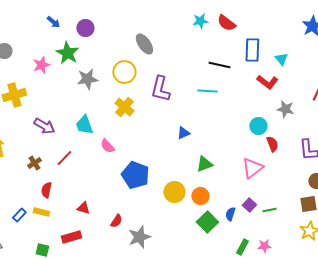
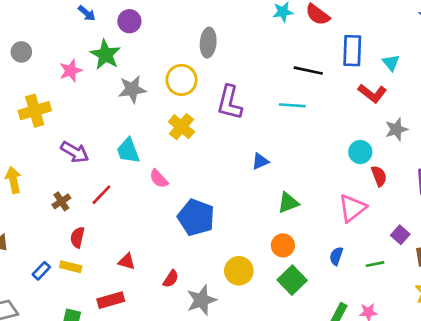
gray ellipse: (144, 44) -> (208, 43), turned 40
gray star: (285, 109) -> (396, 129), turned -30
yellow circle: (174, 192) -> (239, 271), moved
purple square: (249, 205) -> (400, 235), moved
blue semicircle: (230, 214) -> (336, 256), moved

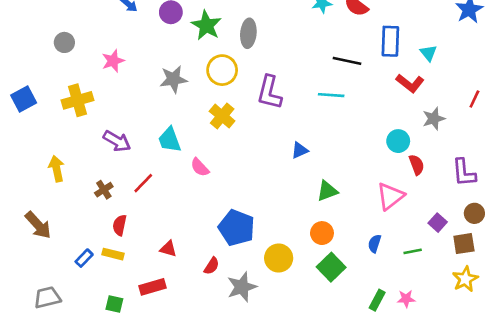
green star: (105, 55) -> (206, 25), moved
blue pentagon: (196, 217) -> (237, 228), moved

